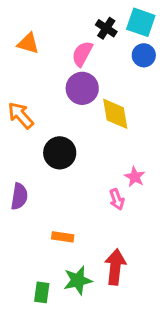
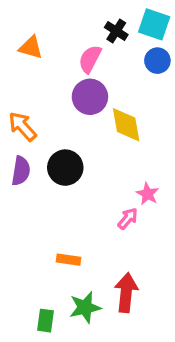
purple semicircle: (19, 196) -> (21, 171), moved
pink arrow: (117, 199) -> (128, 219), turned -120

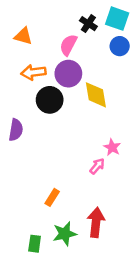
orange arrow: (22, 126) -> (33, 72), moved, turned -55
black circle: (65, 168) -> (50, 100), moved
orange rectangle: (69, 260) -> (52, 197), turned -66

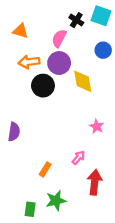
blue circle: (120, 46) -> (103, 50), moved
purple semicircle: (16, 130) -> (14, 132), moved
pink arrow: (97, 166) -> (78, 158), moved
red arrow: (96, 222) -> (95, 182), moved

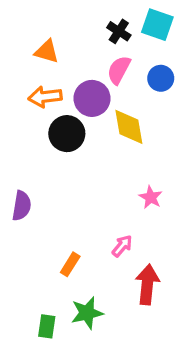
orange triangle: (20, 31) -> (47, 51), moved
pink semicircle: (59, 38) -> (119, 70), moved

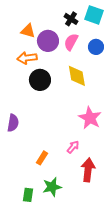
purple circle: (92, 98) -> (48, 41), moved
pink star: (151, 197) -> (90, 118), size x1.6

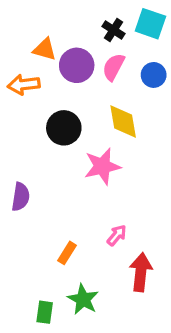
orange arrow: (27, 58) -> (24, 85), moved
pink star: (90, 118) -> (102, 166), moved, turned 30
green star: (52, 187) -> (83, 299), turned -30

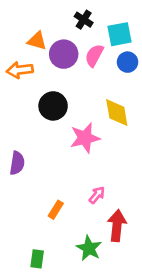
cyan square: (150, 24) -> (120, 34), moved, turned -30
black cross: (114, 30) -> (84, 20), moved
yellow diamond: (123, 121) -> (117, 113), moved
green star: (83, 299) -> (89, 248), moved

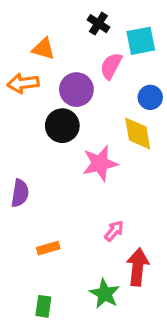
purple circle: (64, 54) -> (76, 90), moved
blue circle: (127, 62) -> (150, 97), moved
orange rectangle: (56, 210) -> (48, 248), moved, turned 42

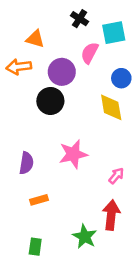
pink star: (100, 163) -> (73, 154), moved
purple semicircle: (20, 193) -> (26, 163), moved
pink arrow: (114, 231) -> (116, 176), moved

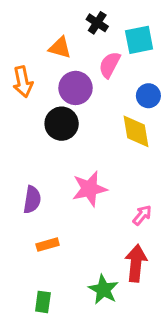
orange triangle: (35, 39) -> (60, 48), moved
orange arrow: (19, 67) -> (23, 82), turned -95

